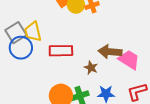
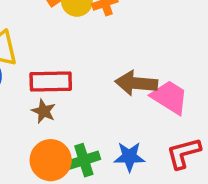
brown star: (91, 68) -> (44, 111), moved

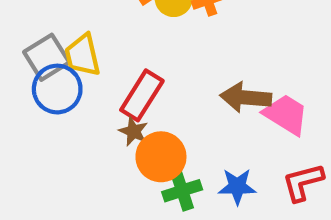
red rectangle: (51, 81) -> (142, 95), turned -57
orange circle: (51, 160) -> (161, 157), moved

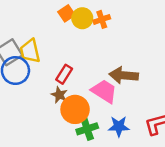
red rectangle: (142, 95) -> (64, 74), size x0.7
pink trapezoid: (286, 114) -> (104, 91), moved

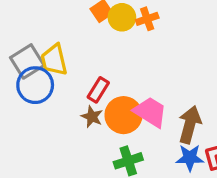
brown arrow: (124, 75) -> (190, 125), moved, turned 100
orange circle: (75, 109) -> (124, 115), moved
blue star: (119, 126) -> (190, 158), moved

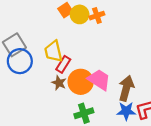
yellow trapezoid: (54, 60) -> (53, 51), moved

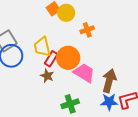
orange cross: (97, 16) -> (87, 30), moved
orange circle: (81, 82) -> (68, 58), moved

